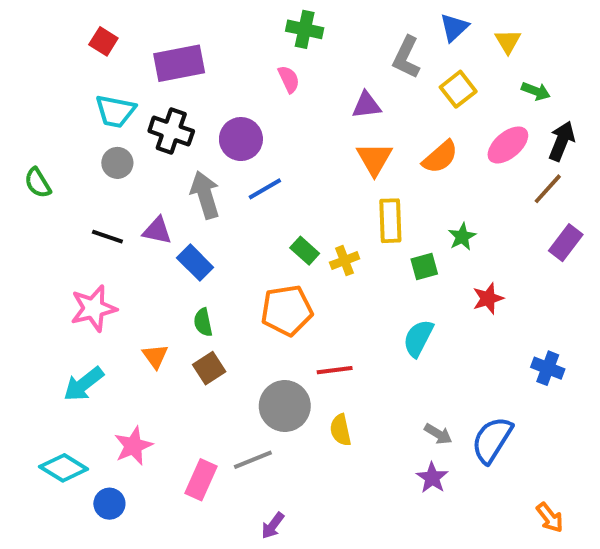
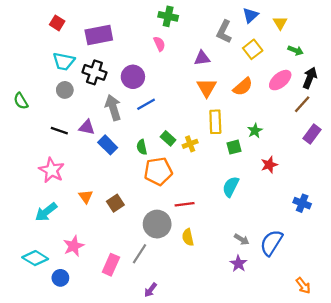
pink star: (93, 308) -> (52, 170), turned -30
green semicircle: (203, 322) -> (142, 147), moved
gray line: (253, 460) -> (140, 254), turned -35

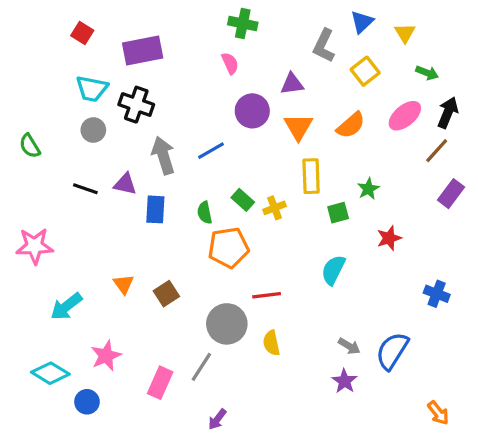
purple circle: (133, 77) -> (252, 111), moved
blue rectangle: (108, 145) -> (155, 209), turned 48
pink star: (52, 170) -> (35, 246), moved, turned -30

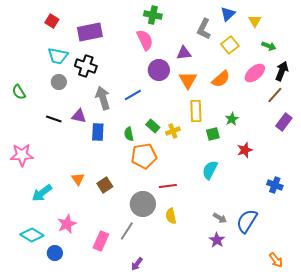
pink semicircle: (230, 63) -> (145, 40), size x1.5

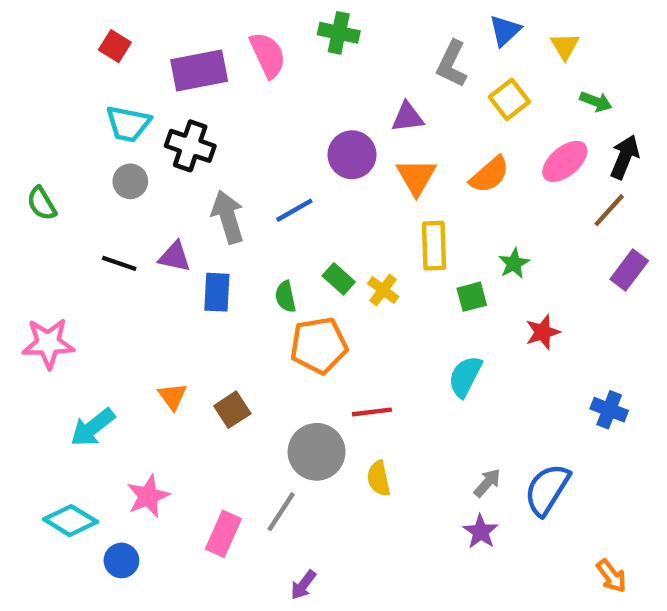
pink semicircle: (145, 40) -> (268, 55), moved
yellow cross: (173, 131) -> (383, 290), turned -32
gray arrow: (220, 218) -> (487, 483), turned -80

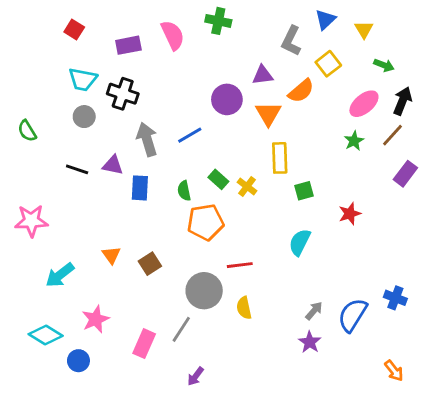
purple rectangle: (199, 70) -> (128, 45), size x0.7
orange semicircle: (489, 175) -> (301, 91), moved
green star: (514, 263) -> (354, 141), moved
blue cross: (609, 410) -> (395, 298), moved

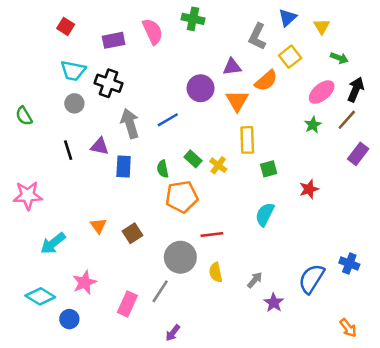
black line: (77, 169) -> (68, 150), turned 54
gray arrow: (314, 311) -> (255, 280), moved

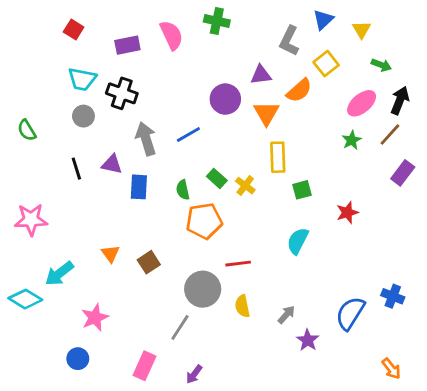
cyan diamond: (40, 296) -> (25, 299), moved
pink rectangle: (127, 304) -> (144, 366), moved

